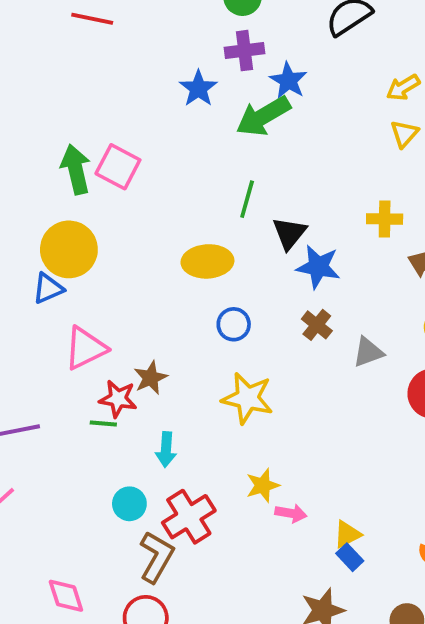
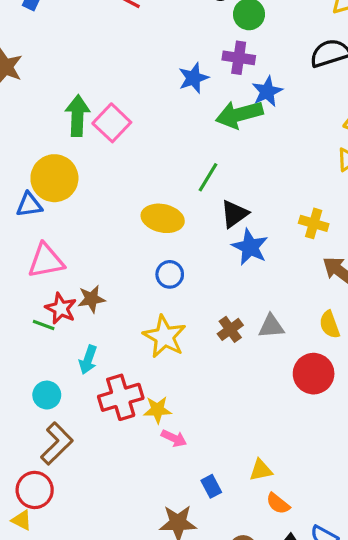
brown cross: (317, 325) -> (230, 329), moved
red cross: (189, 517) -> (121, 397), moved
yellow triangle: (347, 534) -> (261, 470), moved

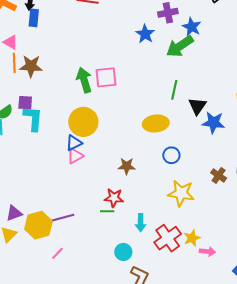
pink square: (112, 123) -> (106, 77), turned -30
pink triangle: (46, 261) -> (75, 156), moved, size x0.7
brown star: (91, 299) -> (127, 166), moved, turned 30

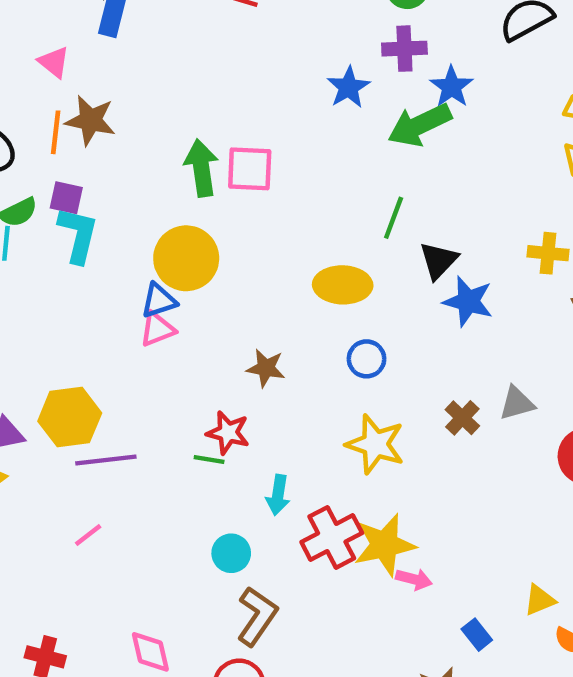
orange line: (14, 63) -> (56, 132), moved
yellow hexagon: (38, 225) -> (70, 417), moved
yellow star: (192, 238) -> (385, 545), size x1.6

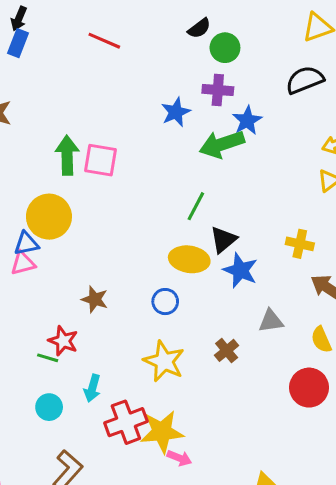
yellow ellipse: (343, 285) -> (189, 259), moved
gray triangle: (517, 403) -> (271, 321), moved
cyan circle: (231, 553) -> (49, 407), moved

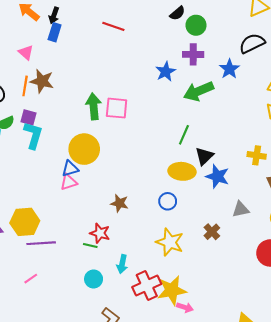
blue star: (247, 120) -> (229, 69), moved

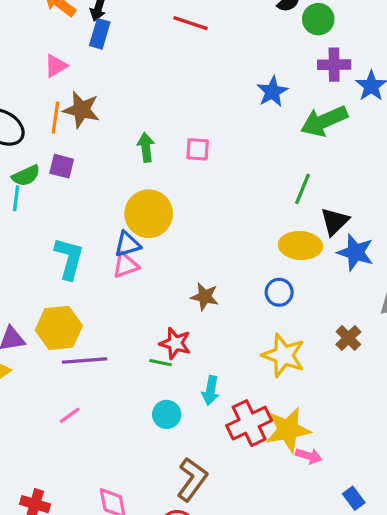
pink triangle: (26, 52) -> (56, 66), turned 49
purple cross: (193, 54) -> (334, 65), moved
green arrow: (94, 106) -> (146, 147), moved, size x0.7
pink square: (117, 108) -> (198, 149), size x0.7
cyan L-shape: (33, 135) -> (69, 258), moved

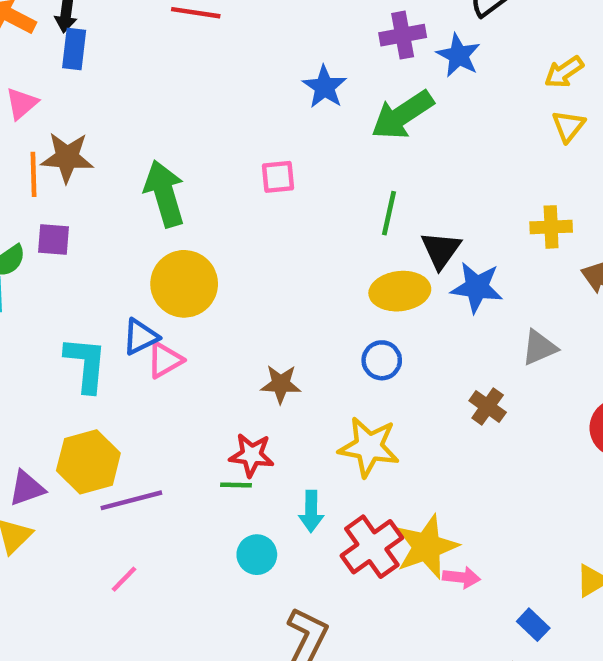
green arrow: (146, 147) -> (164, 194), size x1.6
pink square: (198, 149) -> (278, 177), moved
blue triangle: (127, 244) -> (141, 337), moved
yellow star: (284, 355) -> (369, 447), moved

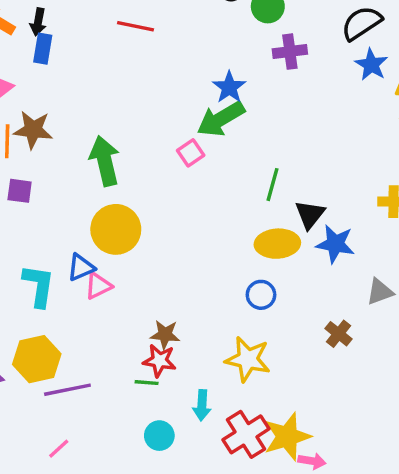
blue star: (458, 55) -> (371, 65), moved
green arrow: (402, 115) -> (221, 119), moved
pink square: (278, 177) -> (191, 153), turned -32
brown star: (281, 384) -> (165, 335), moved

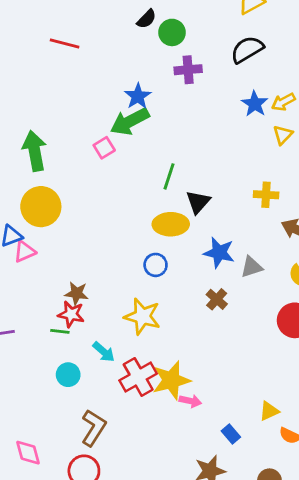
blue star: (371, 65) -> (255, 104), moved
blue star: (335, 244) -> (219, 253), moved
cyan arrow: (202, 405) -> (104, 352), turned -55

